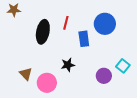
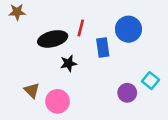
black ellipse: (43, 32) -> (53, 39), turned 65
black star: (68, 65) -> (69, 63), moved

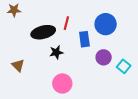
brown triangle: (32, 90) -> (18, 65), moved
purple circle: (127, 93) -> (104, 57), moved
pink circle: (57, 101) -> (62, 83), moved

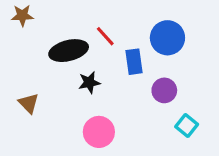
red line: (66, 23) -> (105, 36), turned -56
cyan square: (124, 66) -> (187, 126), moved

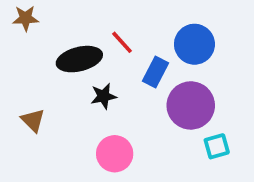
blue rectangle: (134, 62) -> (155, 72), turned 35
purple circle: (164, 90) -> (191, 105), size x1.6
cyan square: (187, 126) -> (217, 146), turned 35

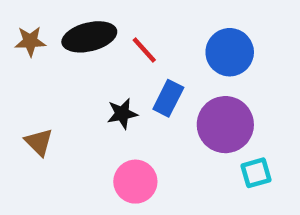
brown star: (26, 18) -> (30, 41), moved
black ellipse: (79, 59) -> (89, 37), moved
blue rectangle: (155, 72) -> (168, 98), moved

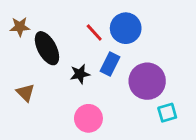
black ellipse: (89, 37) -> (47, 48), moved, turned 76
blue circle: (230, 52) -> (126, 28), moved

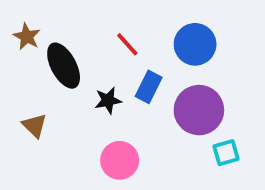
brown star: (20, 27) -> (27, 37), turned 30
blue circle: (126, 28) -> (195, 44), moved

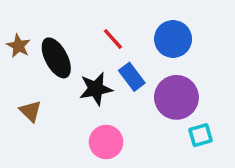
brown star: (27, 37) -> (18, 46), moved
blue rectangle: (149, 87) -> (132, 77), turned -64
black star: (108, 100) -> (96, 89), size x1.4

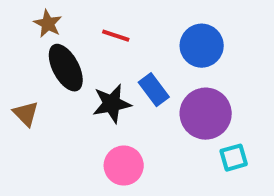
red line: (113, 39) -> (116, 36), moved, turned -30
brown star: (18, 46) -> (48, 24), moved
brown triangle: (31, 111) -> (26, 114), moved

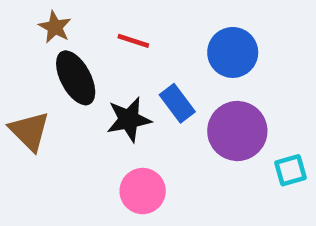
brown triangle: (26, 114) -> (29, 131), size x1.4
cyan square: (234, 158) -> (290, 170), moved

